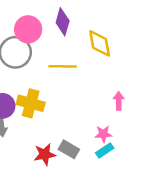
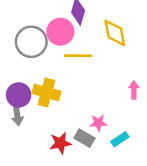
pink circle: (28, 29) -> (60, 32), moved
pink star: (103, 134) -> (98, 123), moved

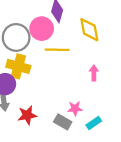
pink arrow: (134, 90) -> (94, 73), moved
yellow cross: (46, 92) -> (18, 66), moved
red star: (60, 143) -> (27, 115), moved

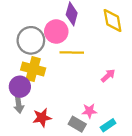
yellow diamond: (89, 30) -> (113, 20), moved
pink arrow: (94, 73) -> (108, 76), turned 48

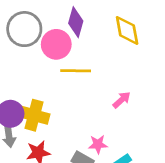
gray circle: (31, 40) -> (24, 29), moved
yellow cross: (33, 69) -> (34, 115), moved

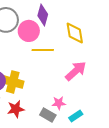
yellow diamond: (127, 30) -> (75, 33), moved
pink arrow: (122, 100) -> (76, 71), size x1.6

